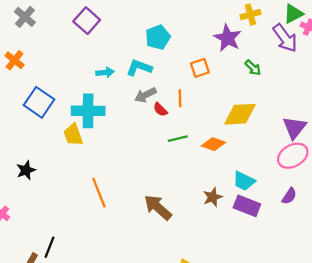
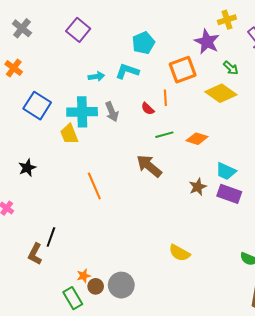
orange square: (200, 68) -> (183, 70), size x1.5
gray arrow: (145, 95) -> (112, 112), moved, turned -84
yellow diamond: (240, 114) -> (221, 93), moved, turned 40
brown arrow: (158, 207) -> (149, 166), moved

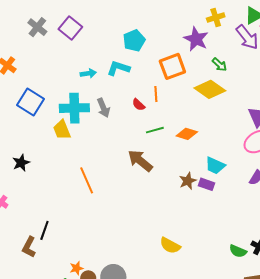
gray cross: (22, 28) -> (37, 27), moved
purple rectangle: (229, 194) -> (207, 184), moved, size x0.7

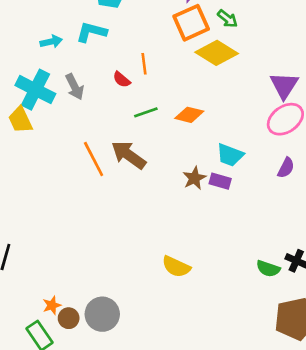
orange square: (172, 66) -> (191, 23), moved
cyan cross: (74, 108) -> (35, 90), turned 32
orange line: (87, 180) -> (94, 159), moved

